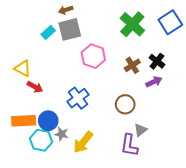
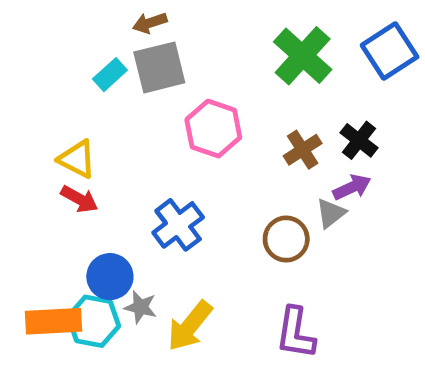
yellow triangle: (23, 68) -> (77, 159), moved
orange rectangle: (24, 121) -> (54, 321), moved
gray triangle: (141, 130) -> (331, 213), moved

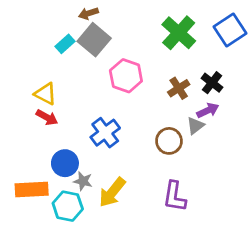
gray square: (159, 67) -> (94, 40), turned -36
cyan hexagon: (93, 321) -> (68, 206), moved

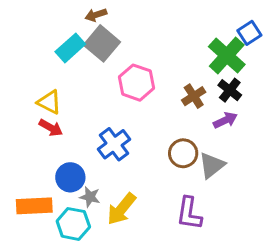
blue square: (230, 30) -> (249, 33), size x0.7
green cross: (179, 33) -> (227, 55), moved
cyan rectangle: (65, 44) -> (70, 48), size x1.4
gray triangle: (195, 126) -> (212, 165), moved, size x1.4

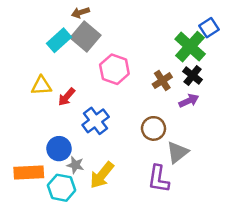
yellow triangle: (49, 102) -> (41, 86), turned -30
red arrow: (51, 128) -> (67, 97), moved, turned 102
gray triangle: (212, 165) -> (177, 152), moved

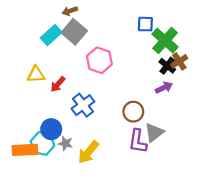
blue square: (209, 28) -> (145, 24), moved, turned 35
brown cross: (162, 81) -> (179, 61), moved
purple L-shape: (159, 179) -> (138, 141), moved
cyan hexagon: (62, 188) -> (42, 143), moved

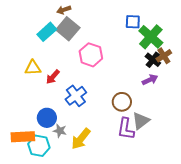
cyan hexagon: (42, 143) -> (39, 146), moved

